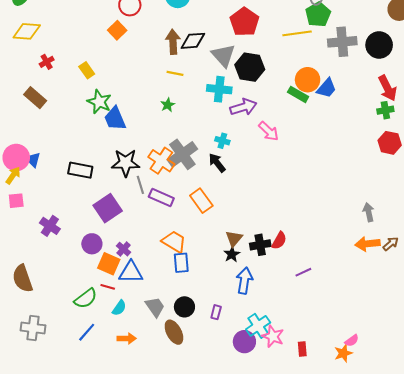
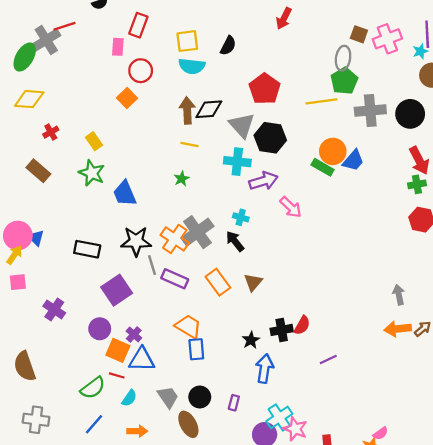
green star: (99, 102) -> (92, 173), moved
brown triangle: (234, 239) -> (253, 282), moved

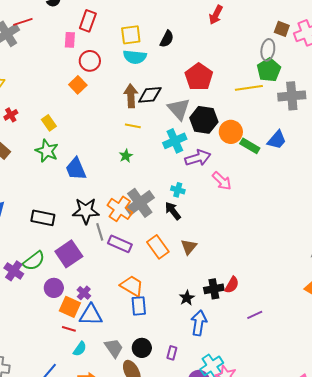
orange circle: (333, 151) -> (231, 132), moved
cyan cross: (237, 162) -> (175, 141), turned -30
green semicircle: (93, 388) -> (34, 261), moved

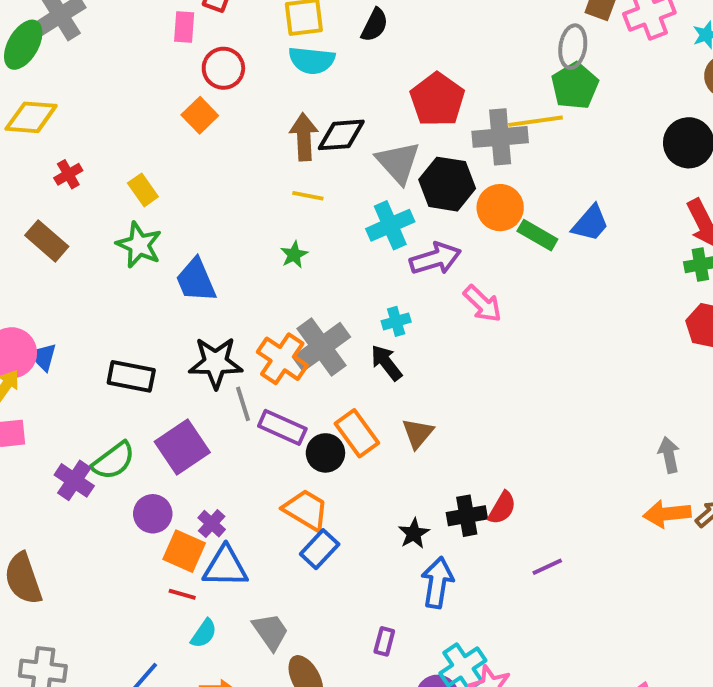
gray cross: (292, 96) -> (500, 137), moved
cyan cross: (178, 190) -> (396, 321), turned -32
blue rectangle: (139, 306) -> (320, 549), turned 48
black circle: (142, 348) -> (325, 453), moved

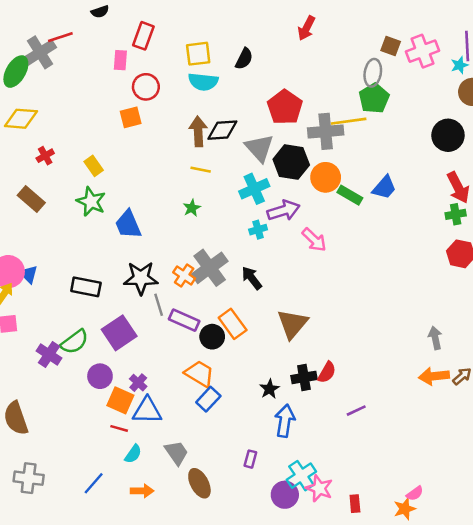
orange square: (200, 115) -> (131, 117), turned 30
cyan cross: (396, 321) -> (258, 230), moved
orange cross: (282, 359) -> (184, 275), size x0.7
brown triangle: (418, 433) -> (292, 324), moved, size x1.5

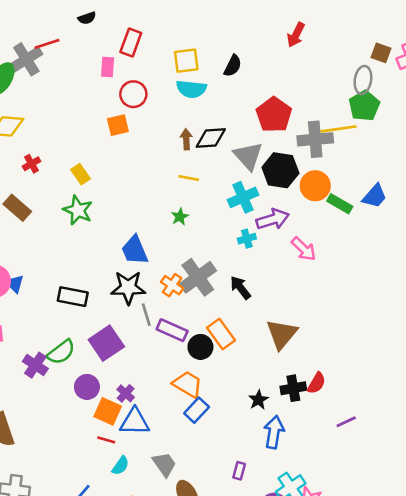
brown arrow: (198, 131) -> (186, 139), size x0.7
blue trapezoid: (128, 224) -> (135, 250), moved

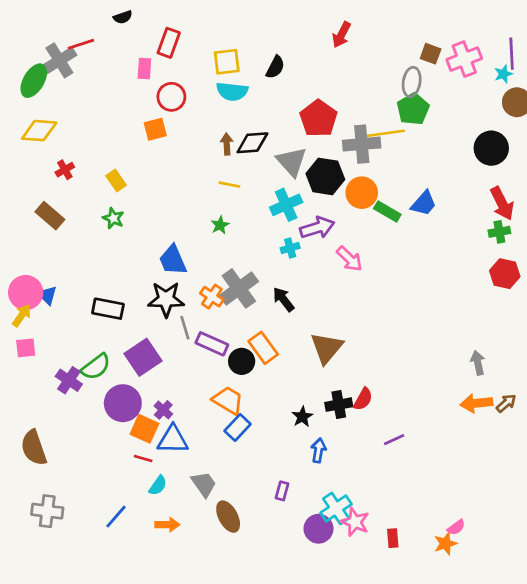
green star: (78, 210) -> (113, 218), size x0.7
purple circle: (87, 387) -> (123, 403), size x1.4
blue arrow: (274, 432) -> (319, 450), size x0.7

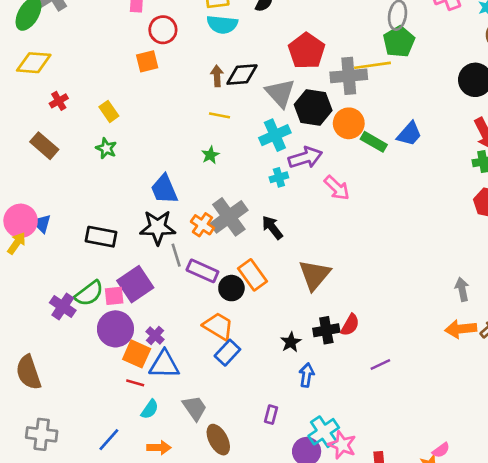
pink square: (26, 348) -> (114, 296), moved

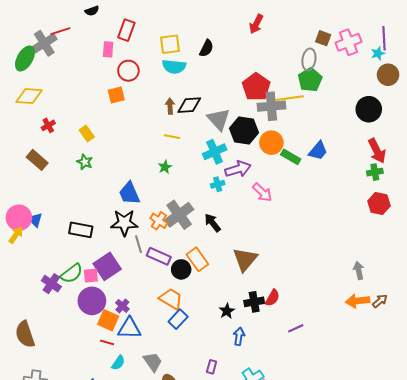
red pentagon: (307, 51) -> (256, 87), moved

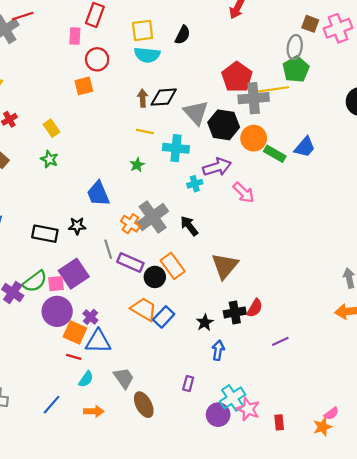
cyan cross: (215, 152) -> (176, 148), moved, turned 30
black star: (124, 223) -> (77, 226), moved, size x0.6
blue rectangle: (178, 319) -> (164, 317), moved

